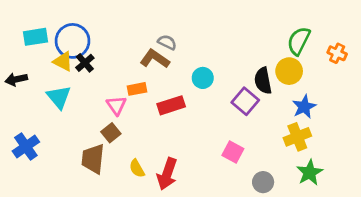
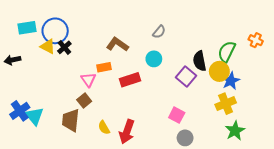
green semicircle: (299, 41) -> (227, 52), moved
gray semicircle: (167, 42) -> (159, 32), moved, turned 104
yellow circle: (289, 71) -> (219, 71), moved
cyan triangle: (59, 97) -> (34, 116), moved
gray circle: (263, 182) -> (185, 138), moved

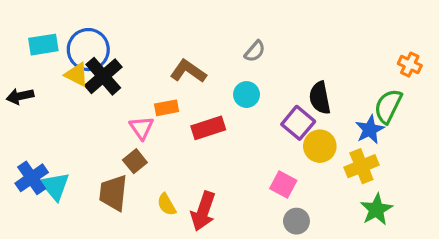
black cross: (64, 47) -> (103, 76), size x1.6
green semicircle: (227, 52) -> (388, 106), moved
yellow circle: (219, 71) -> (320, 146), moved

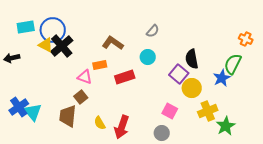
pink triangle: (142, 128) -> (85, 77), turned -35
yellow cross: (361, 166) -> (208, 111), moved
gray circle: (296, 221) -> (162, 133), moved

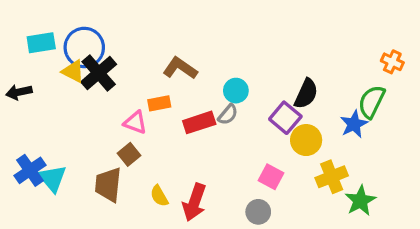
gray semicircle: (153, 31) -> (228, 114), moved
black semicircle: (192, 59) -> (306, 94), turned -144

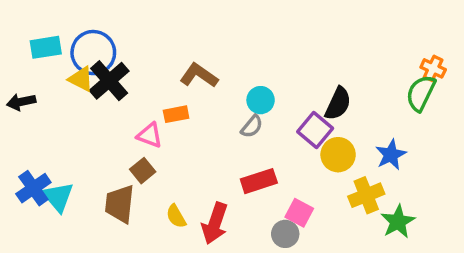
green semicircle: (372, 102) -> (421, 93), moved
red rectangle: (199, 122) -> (259, 181), moved
blue star: (354, 124) -> (391, 155), moved
pink square: (271, 177) -> (299, 213), moved

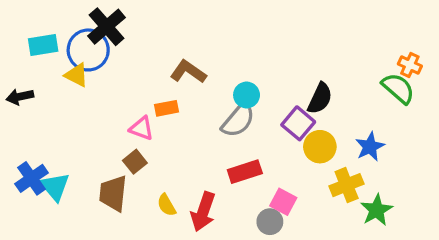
black cross: (109, 81) -> (107, 27), moved
green semicircle: (421, 93) -> (398, 88), turned 105
gray semicircle: (252, 126) -> (238, 120), size x1.6

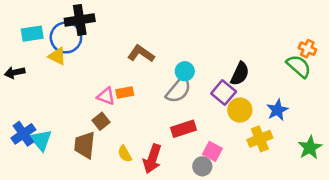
black cross: (107, 27) -> (80, 20), turned 32
orange rectangle: (167, 108) -> (125, 93), moved
green star: (377, 210) -> (310, 148), moved

